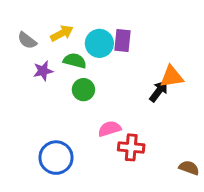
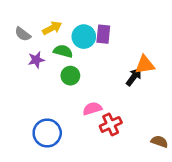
red cross: (131, 147) -> (111, 124), turned -30

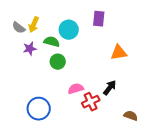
yellow arrow: (52, 28) -> (34, 25), moved, turned 140
purple rectangle: (103, 34) -> (99, 19), moved
black arrow: (134, 77) -> (110, 88), moved

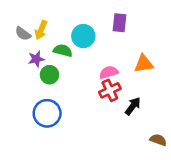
green circle: (58, 62) -> (50, 75), moved
pink semicircle: (76, 89) -> (109, 72), moved
red cross: (91, 102) -> (110, 90), moved
blue circle: (39, 109) -> (47, 113), moved

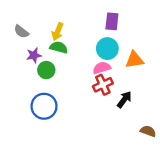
yellow arrow: (41, 30) -> (58, 32), moved
cyan circle: (83, 36) -> (107, 49), moved

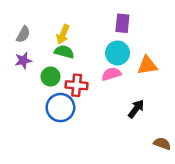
gray semicircle: (21, 32) -> (23, 34), turned -98
purple star: (34, 55) -> (23, 60), moved
red cross: (103, 85) -> (77, 85), moved, turned 30
blue circle: (44, 106) -> (60, 108), moved

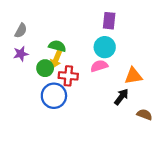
yellow arrow: (63, 34) -> (56, 59), moved
orange triangle: (147, 65) -> (133, 76), moved
brown semicircle: (162, 144) -> (144, 115), moved

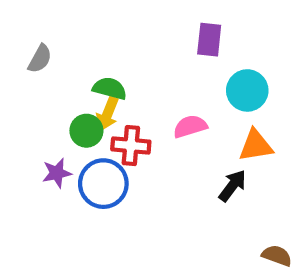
cyan circle: (105, 47) -> (247, 90), moved
purple star: (21, 54) -> (57, 173), moved
brown semicircle: (144, 115) -> (277, 256), moved

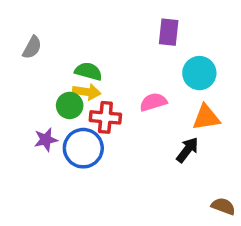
yellow arrow: (108, 114) -> (87, 92), turned -104

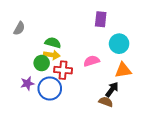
brown semicircle: (223, 206) -> (106, 102), moved

